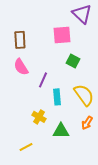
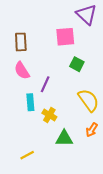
cyan rectangle: (57, 97) -> (30, 102), moved
yellow cross: (39, 117) -> (49, 115), moved

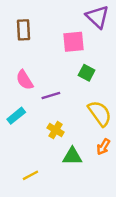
brown rectangle: (21, 42) -> (23, 30), moved
purple line: (45, 84) -> (51, 95), turned 49
cyan rectangle: (30, 102) -> (16, 116), moved, turned 56

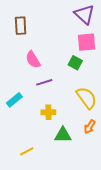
pink square: (73, 42) -> (87, 42), moved
pink semicircle: (25, 80) -> (33, 60), moved
yellow cross: (56, 130) -> (48, 112), turned -32

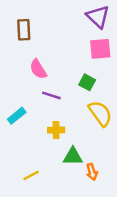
green square: (75, 63) -> (87, 82), moved
purple line: (44, 82) -> (51, 95), turned 35
orange arrow: (90, 127) -> (92, 172), moved, turned -48

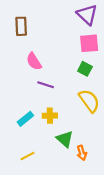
green square: (87, 82) -> (85, 69), moved
cyan rectangle: (17, 116) -> (25, 119), moved
green triangle: (73, 156) -> (65, 139), turned 42

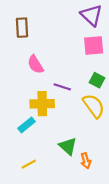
green square: (85, 69) -> (97, 80), moved
purple line: (46, 85) -> (62, 87), moved
yellow cross: (50, 116) -> (42, 104), moved, size x1.5

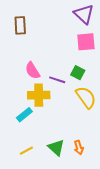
pink semicircle: (35, 65) -> (33, 71), moved
green square: (97, 80) -> (78, 73), moved
green triangle: (68, 146) -> (56, 148), moved

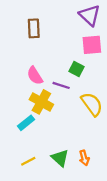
brown rectangle: (20, 25) -> (34, 28), moved
green square: (78, 73) -> (77, 69), moved
yellow cross: (39, 95) -> (41, 102), turned 30

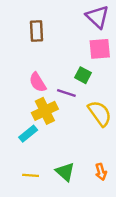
yellow cross: (41, 102) -> (45, 111), turned 35
orange arrow: (84, 158) -> (101, 172), moved
yellow line: (28, 161) -> (31, 175), turned 32

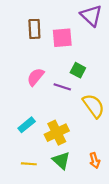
pink square: (100, 49) -> (62, 38), moved
pink semicircle: (38, 82) -> (36, 77), turned 72
yellow cross: (45, 111) -> (57, 133), moved

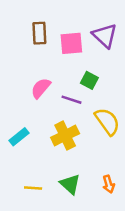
purple triangle: (91, 16) -> (105, 36), moved
cyan rectangle: (27, 125) -> (19, 137), moved
yellow cross: (57, 133) -> (65, 135), moved

